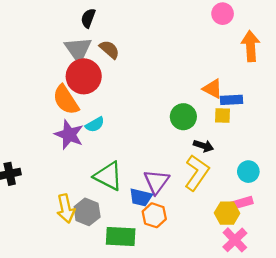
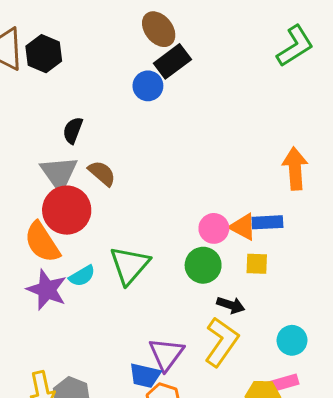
pink circle: (223, 14) -> (214, 228), moved
blue rectangle: (232, 100) -> (267, 222), moved
green triangle: (108, 176) -> (130, 265), moved, turned 44

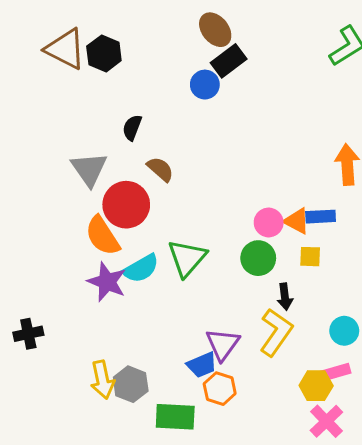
gray triangle: (59, 173) -> (89, 169), moved
cyan semicircle: (82, 276) -> (141, 268), size x1.4
black arrow: (231, 305) -> (285, 297), turned 65
blue trapezoid: (145, 376) -> (202, 365), turned -36

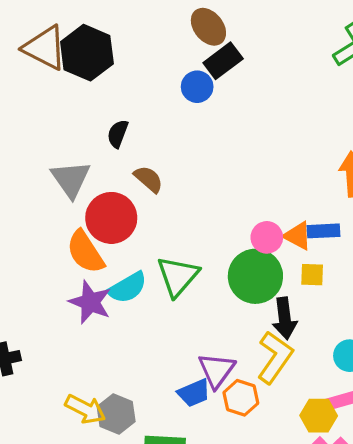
black hexagon: (104, 53) -> (87, 53), size x1.4
green circle: (258, 258) -> (255, 276), size x1.4
black arrow: (285, 297) -> (285, 318), size x1.4
yellow arrow: (102, 380) -> (85, 409), turned -51
orange hexagon: (220, 389) -> (241, 398), moved

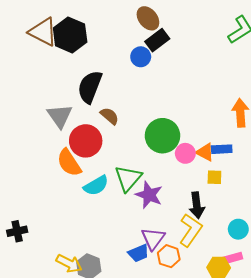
black semicircle: (118, 134) -> (90, 87), size x1.8
green circle: (255, 276) -> (162, 136), moved
purple star: (90, 302) -> (149, 195), moved

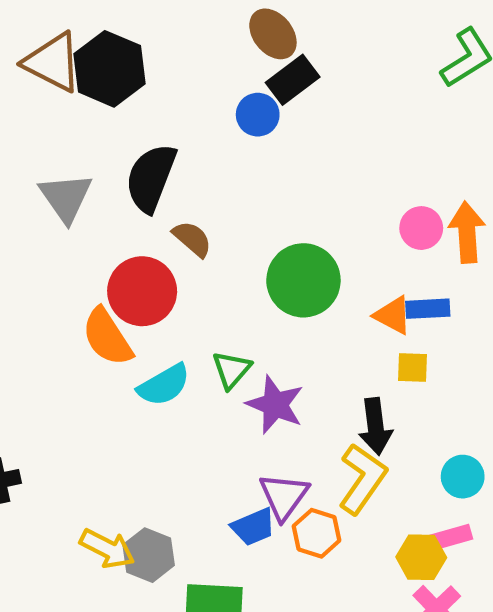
gray triangle: (60, 116) -> (66, 197), moved
pink circle: (185, 153) -> (421, 228), moved
green triangle: (128, 178) -> (232, 370), size x0.7

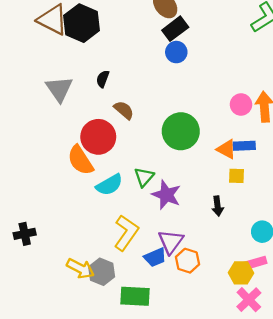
blue circle: (258, 115) -> (176, 52), moved
black semicircle: (151, 178) -> (103, 79), size x0.5
black arrow: (375, 426) -> (218, 206), size x0.7
yellow L-shape: (362, 479) -> (126, 233), moved

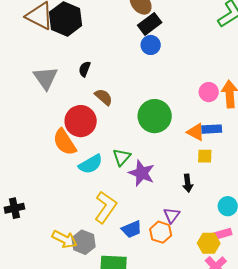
purple triangle: (171, 242) -> (172, 215), moved, size x0.7

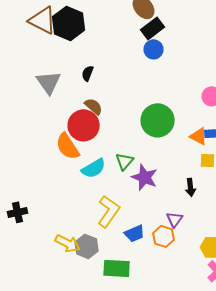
brown semicircle: (104, 97) -> (94, 106), moved

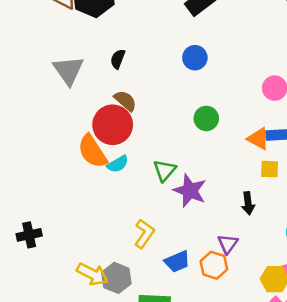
blue circle: (154, 49) -> (195, 58), moved
green circle: (158, 120) -> (206, 118), size x0.6
cyan semicircle: (94, 168) -> (118, 164), moved, size x0.7
yellow L-shape: (109, 211) -> (144, 234), size x0.7

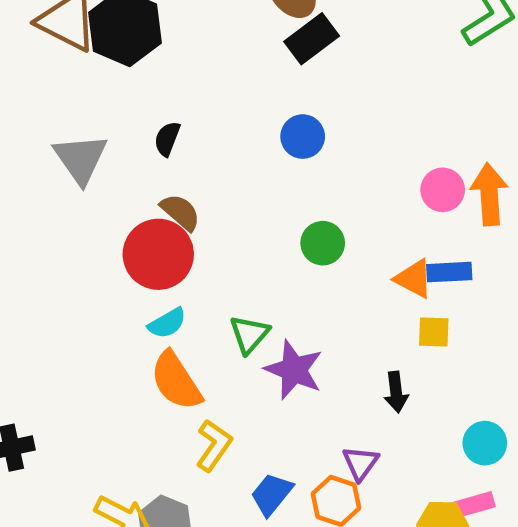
orange semicircle: (92, 151) -> (176, 381), moved
blue trapezoid: (177, 261) -> (272, 494), turned 152

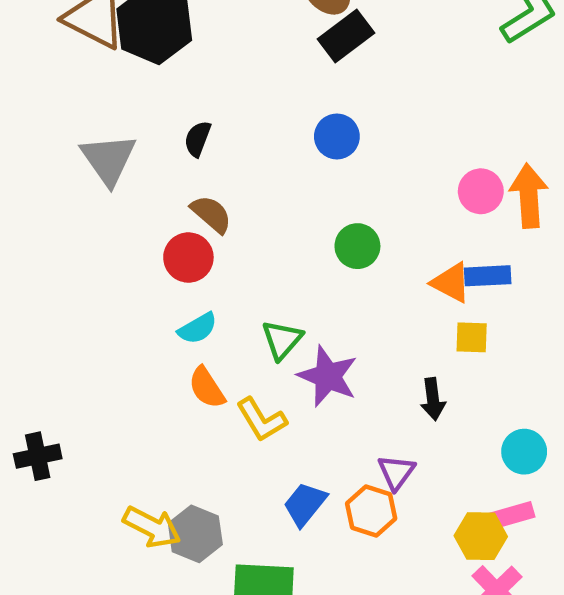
red circle: (158, 254) -> (188, 258), size x0.7
orange semicircle: (176, 381) -> (207, 388), size x0.7
yellow L-shape: (214, 445) -> (262, 420), moved, turned 114

